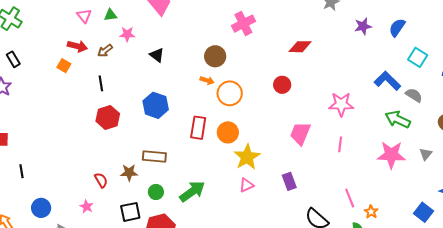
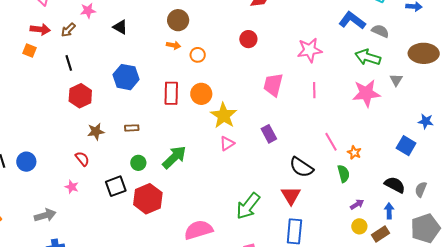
orange circle: (230, 93) -> (198, 55), size x0.6
gray triangle: (426, 154) -> (396, 80), moved
brown rectangle: (154, 157) -> (132, 128), size x0.6
brown star: (129, 173) -> (96, 131), moved
blue circle: (41, 208) -> (26, 162), moved

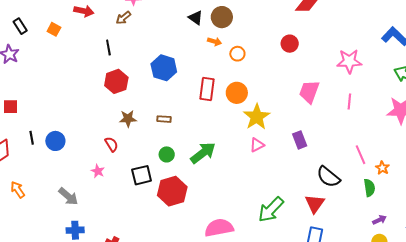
black triangle: (120, 27) -> (196, 18), moved
brown arrow: (68, 30) -> (123, 18), moved
orange square: (30, 51) -> (54, 29), moved
gray arrow: (45, 215) -> (68, 196), turned 50

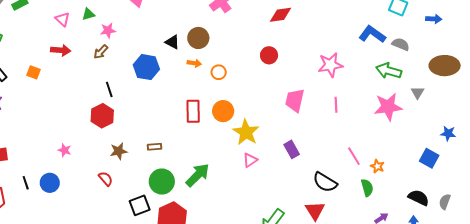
black line: (108, 48) -> (109, 89), moved
blue hexagon: (164, 68) -> (146, 67), moved
green circle: (167, 154) -> (162, 182), size x1.6
pink star: (98, 171) -> (65, 150), moved

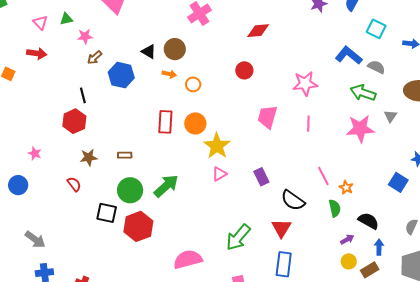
brown arrow: (101, 52) -> (95, 58), moved
purple rectangle: (292, 149) -> (261, 177), moved
black semicircle: (419, 198) -> (369, 221), moved
black square: (140, 205) -> (107, 213), turned 30

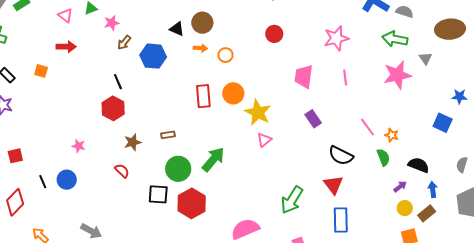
purple rectangle: (261, 177) -> (313, 119), moved

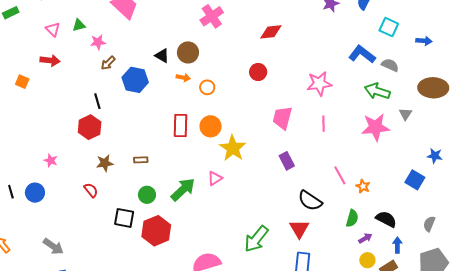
pink triangle: (264, 140) -> (215, 178), moved
green semicircle: (383, 157) -> (352, 218), moved, turned 30
green circle: (178, 169) -> (147, 195), size x0.7

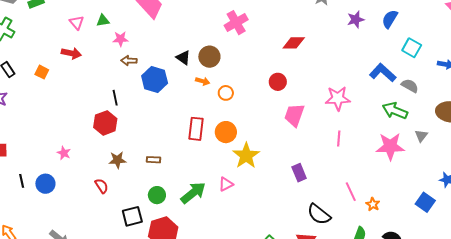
brown arrow: (108, 63) -> (129, 61), turned 42
pink trapezoid: (282, 118) -> (294, 115), moved
black square: (124, 218) -> (132, 216), turned -30

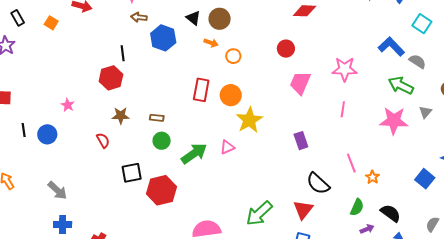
green circle: (157, 195) -> (162, 141), moved

